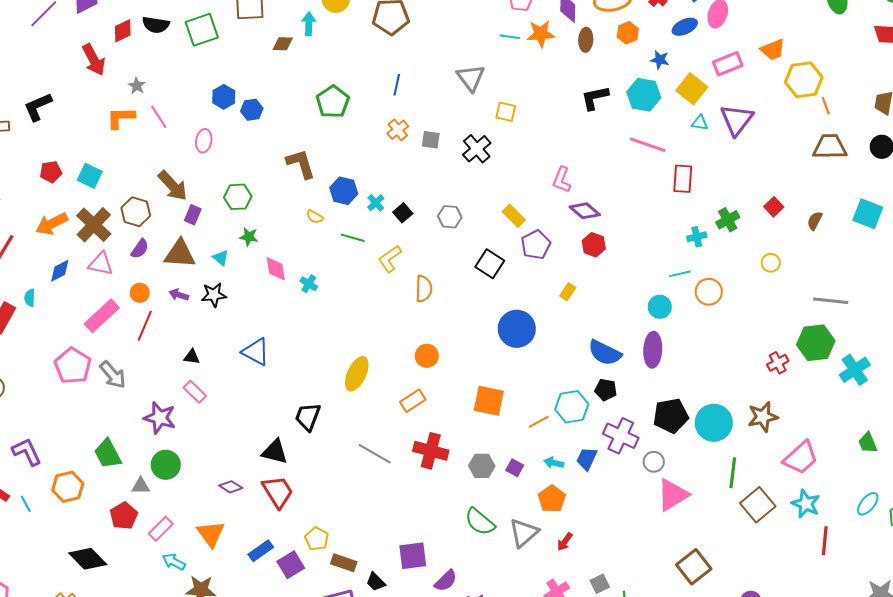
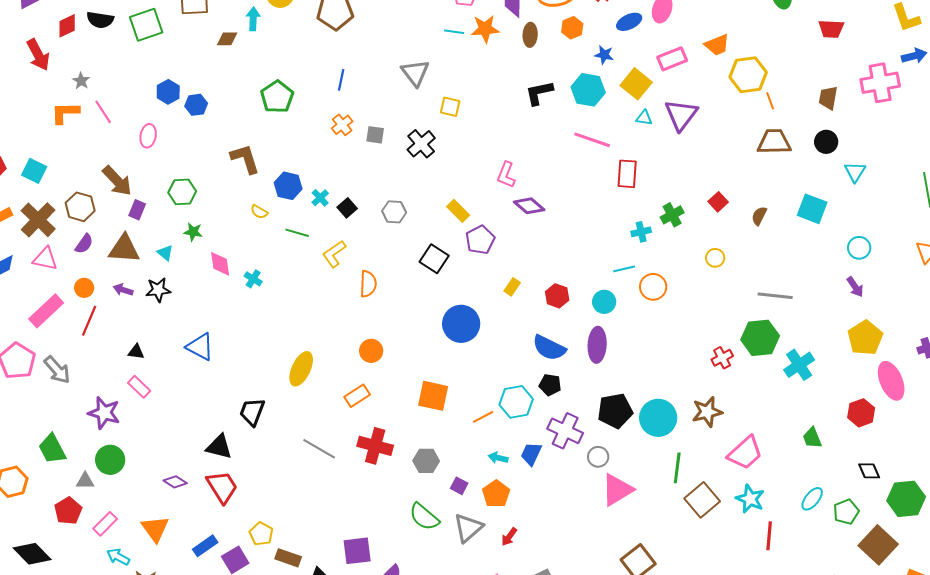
red hexagon: (594, 245) -> (557, 296), moved
purple square: (515, 468) -> (459, 486), moved

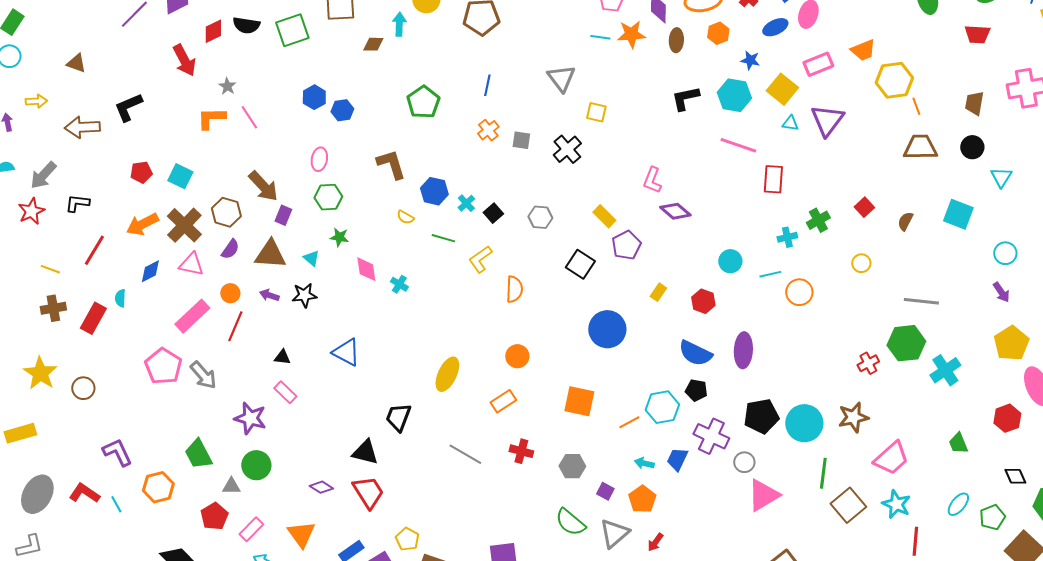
pink ellipse: (148, 136) -> (319, 159), moved
cyan circle: (604, 302) -> (730, 261), moved
red cross: (375, 446) -> (521, 451), size x0.7

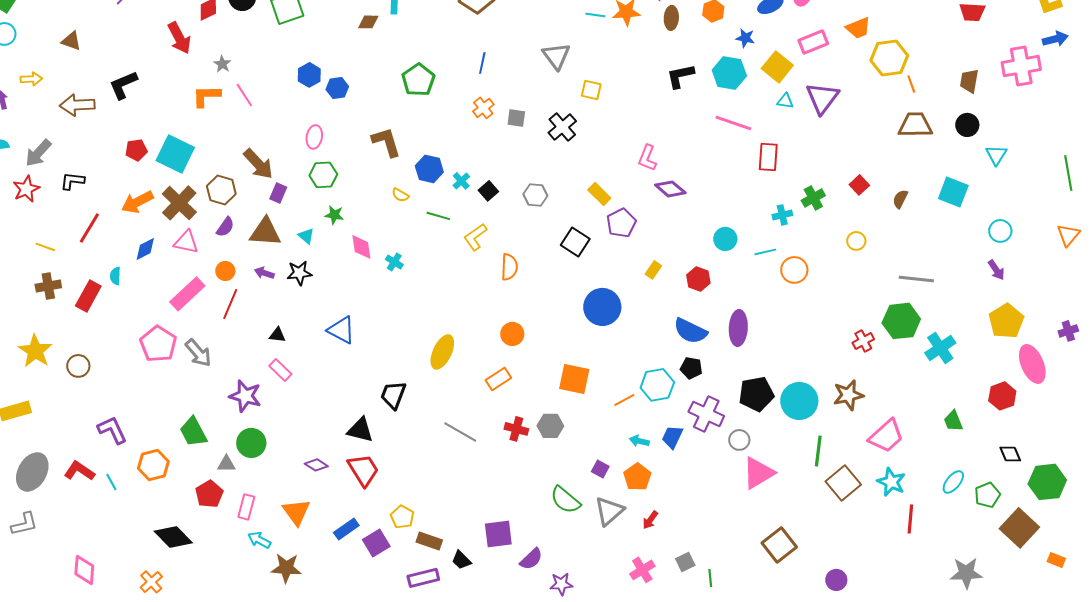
cyan square: (180, 176) -> (175, 154), size x1.5
gray hexagon: (572, 466) -> (550, 426), moved
pink rectangle: (251, 529) -> (246, 507), turned -30

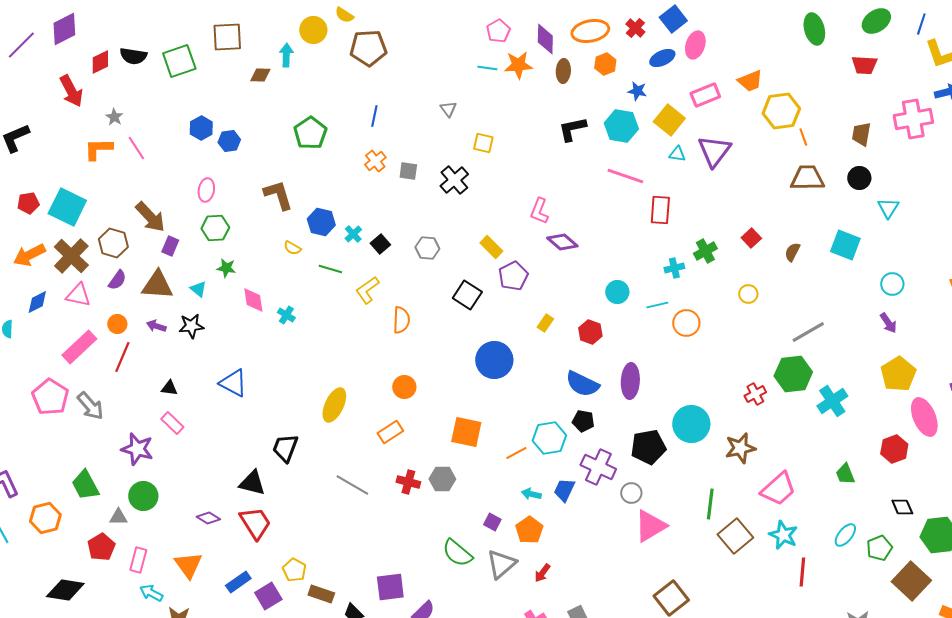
gray triangle: (556, 56) -> (448, 109), size x0.6
gray line: (916, 279) -> (808, 332), turned -36
cyan circle: (799, 401) -> (691, 424), moved
black diamond: (173, 537) -> (65, 590), turned -36

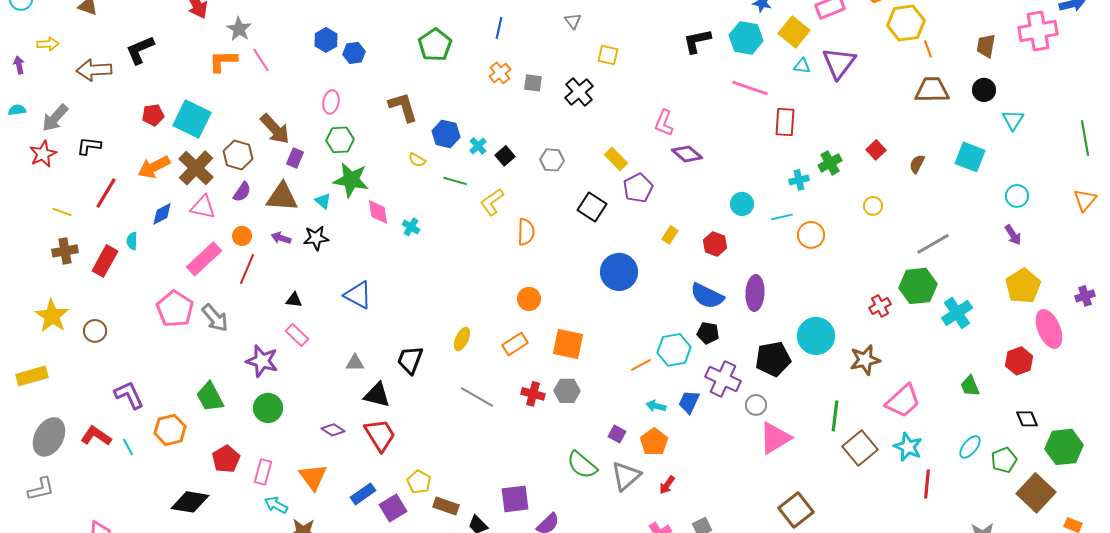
gray star: (114, 117) -> (239, 29), size x1.4
green star: (226, 268) -> (351, 180), size x1.8
yellow ellipse: (334, 405) -> (462, 339), moved, size x0.7
orange square: (466, 432) -> (568, 344), moved
gray triangle: (118, 517) -> (355, 363), moved

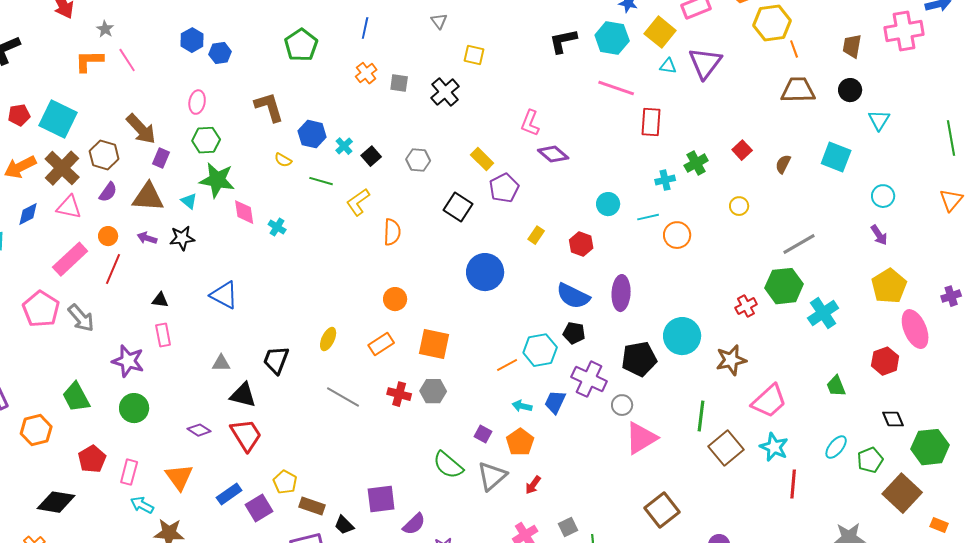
gray star: (239, 29) -> (105, 29), size x0.7
pink rectangle: (297, 335) -> (163, 335), turned 35

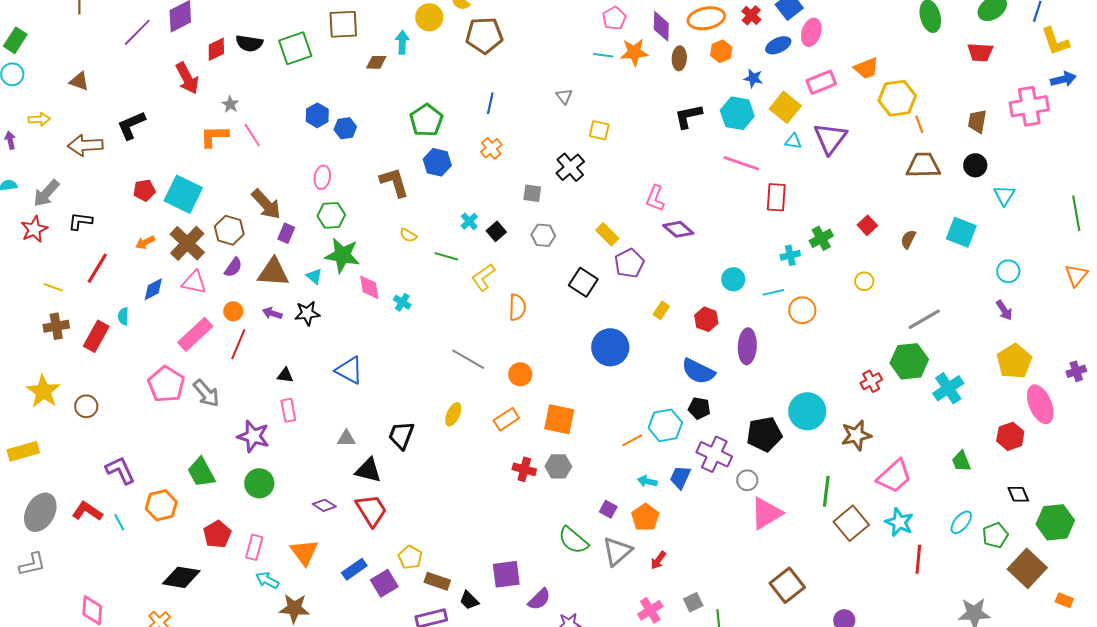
gray square: (399, 83) -> (532, 193), moved
blue hexagon: (312, 134) -> (437, 162), moved
orange arrow: (20, 167) -> (145, 242), size x0.6
purple ellipse: (621, 293) -> (747, 346), moved
gray line: (343, 397) -> (468, 359), moved

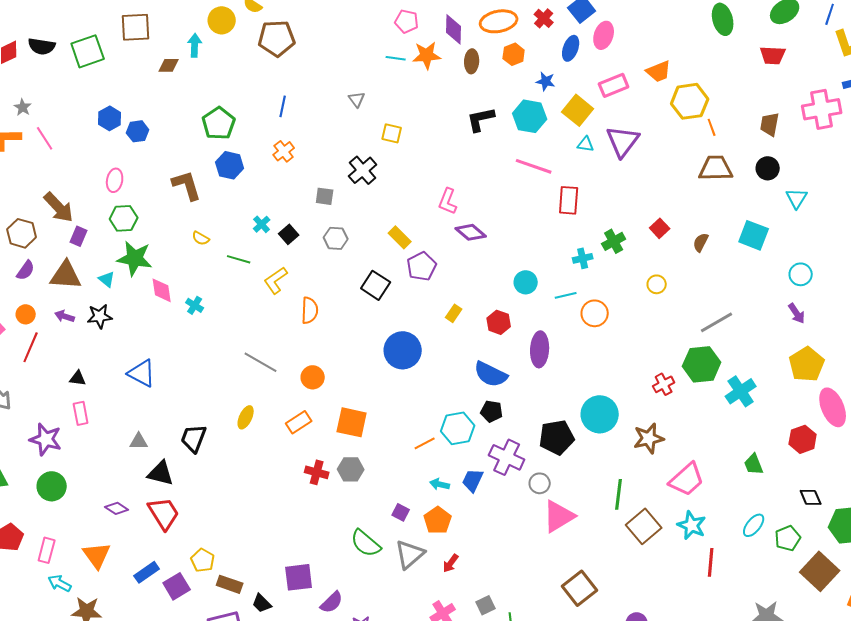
pink pentagon: (614, 18) -> (407, 21), turned -30
blue ellipse: (778, 45) -> (571, 48), turned -45

